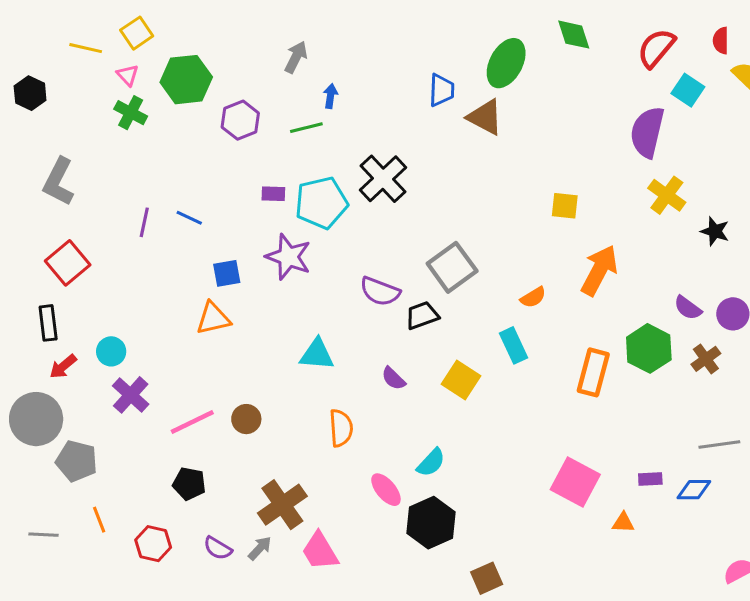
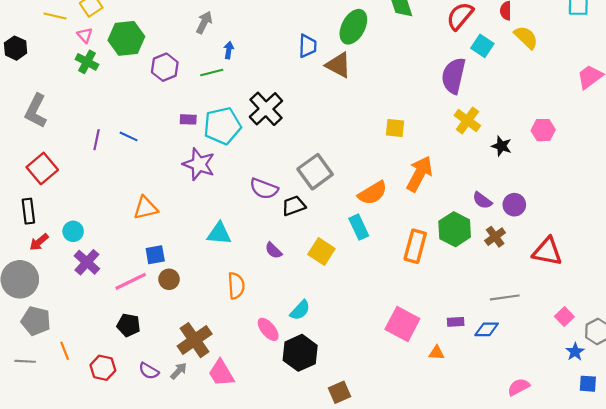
blue square: (227, 273) -> (155, 255), moved
orange semicircle: (533, 297) -> (373, 193), size x1.6
gray pentagon: (77, 461) -> (36, 321), moved

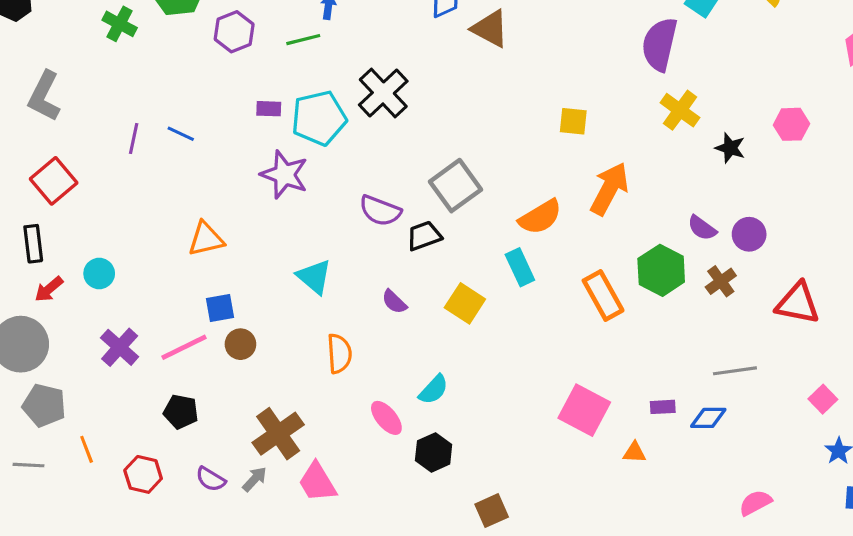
cyan triangle: (219, 233) -> (314, 277), turned 35
orange rectangle: (415, 246) -> (603, 295), turned -44
purple cross: (87, 262) -> (120, 347), moved
black hexagon: (300, 353) -> (434, 452), size x0.7

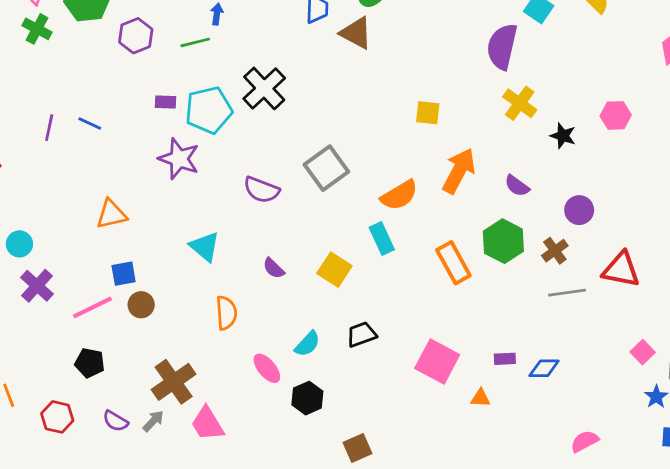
purple semicircle: (702, 228) -> (517, 186), moved
black trapezoid: (424, 236) -> (361, 334), moved
purple cross: (120, 347) -> (37, 286), moved
gray line: (735, 371) -> (567, 293), moved

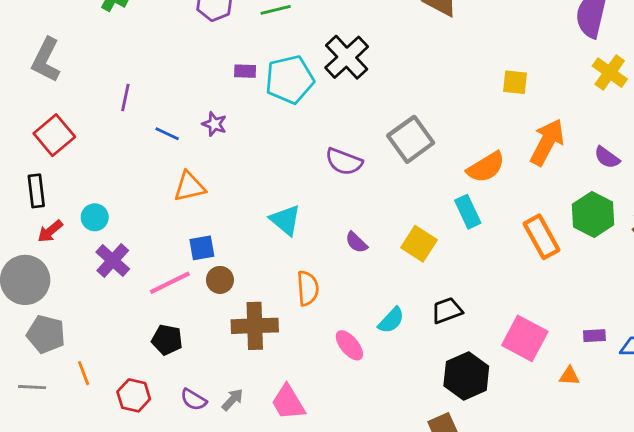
blue line: (90, 124) -> (167, 134), moved
purple star: (179, 159) -> (214, 124), moved, size x0.6
brown cross: (174, 382) -> (255, 326), moved, turned 33
black hexagon: (307, 398) -> (466, 376), moved, size x1.4

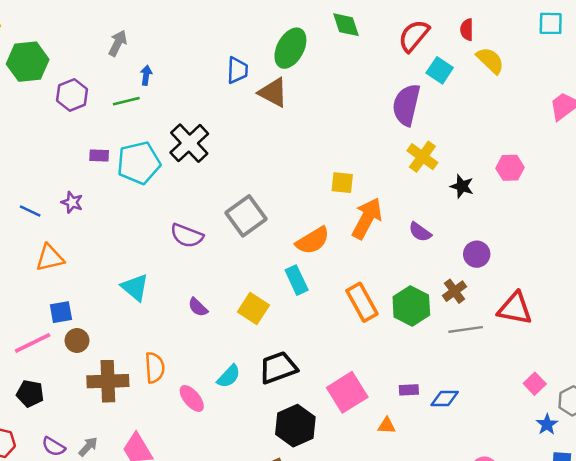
yellow square: (515, 82) -> (342, 183), moved
green hexagon: (593, 214) -> (411, 306), moved
orange semicircle: (308, 288) -> (155, 368), moved
black trapezoid: (447, 311) -> (278, 368), size x1.4
pink square: (525, 338) -> (347, 392), turned 30

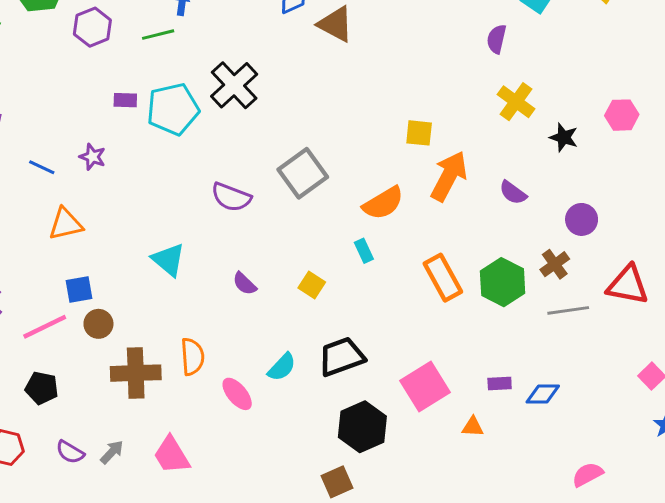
purple semicircle: (406, 105) -> (497, 39), size x0.6
cyan rectangle: (297, 280) -> (364, 251), size x0.7
yellow square: (253, 308) -> (312, 285), size x0.7

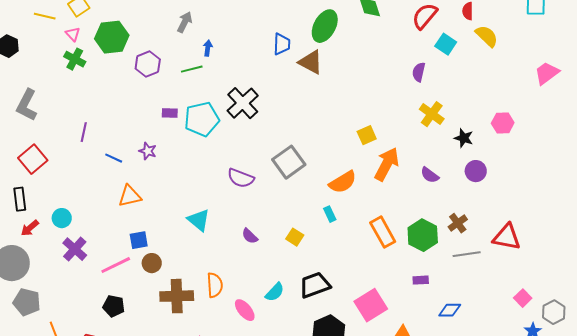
yellow square: (419, 133) -> (367, 135), turned -30
purple circle: (582, 219) -> (476, 171), moved
purple rectangle: (500, 383) -> (421, 280), moved

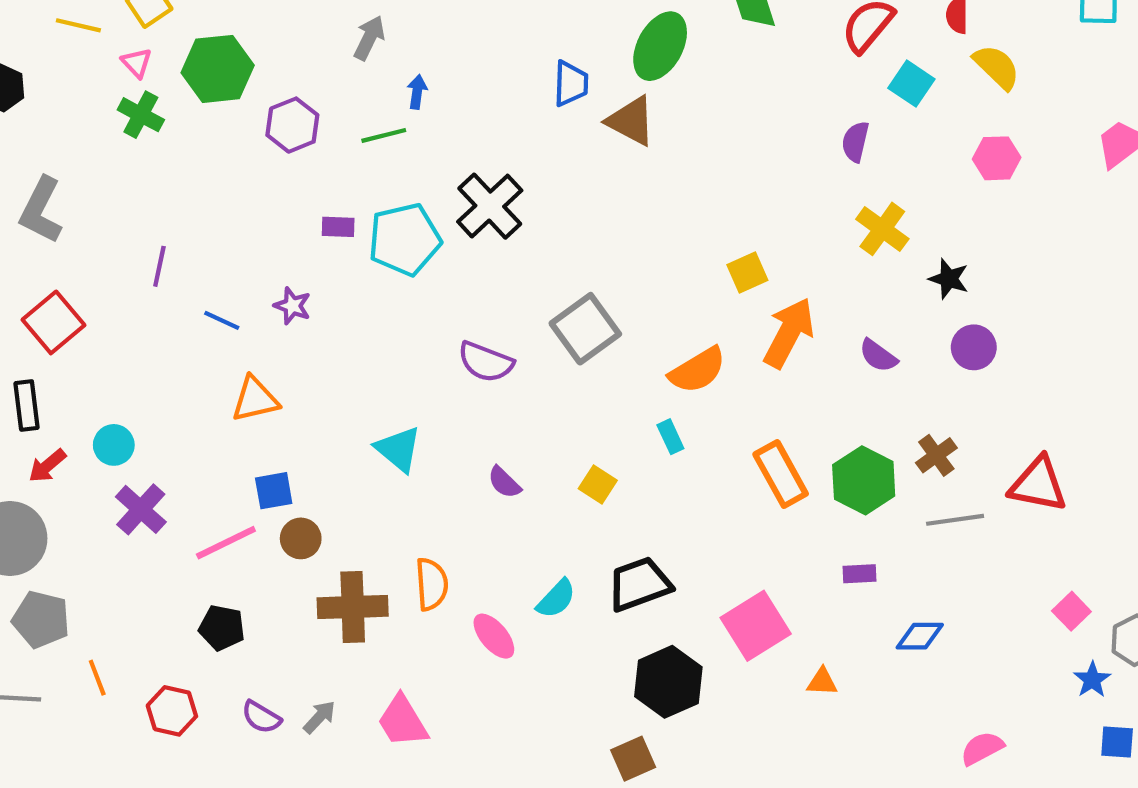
pink hexagon: (503, 123) -> (997, 158), moved

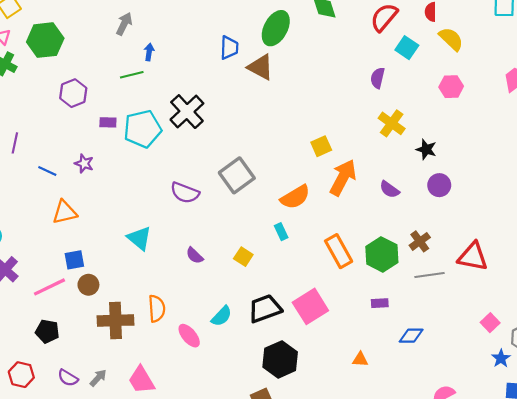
purple hexagon: (292, 125) -> (73, 93), moved
pink square: (756, 626) -> (310, 306), moved

